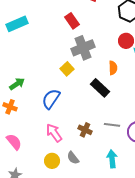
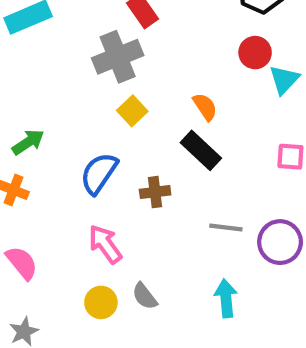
gray cross: (83, 48) -> (118, 57), moved
orange semicircle: (113, 68) -> (205, 107), moved, turned -32
brown cross: (85, 130) -> (155, 192), moved, turned -32

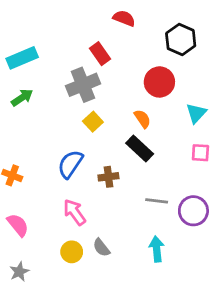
red circle: (255, 53) -> (159, 82), moved, size x1.4
cyan triangle: (284, 80) -> (196, 113), moved
green arrow: (28, 142) -> (22, 98), moved

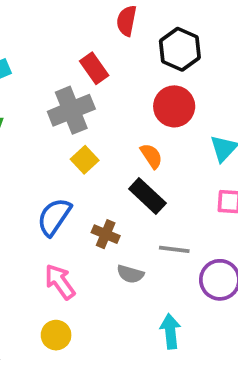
red semicircle: (124, 18) -> (127, 21), turned -100
black hexagon: (181, 40) -> (180, 49), moved
brown cross: (108, 177) -> (106, 234), turned 30
gray line: (157, 201) -> (174, 249), moved
gray semicircle: (101, 248) -> (130, 274), moved, turned -36

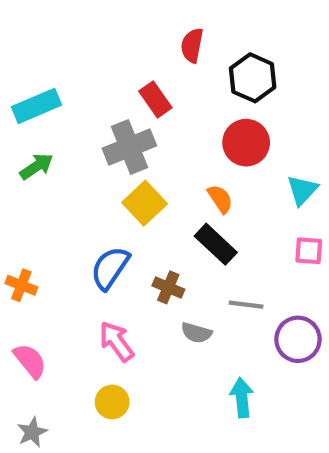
yellow square: (85, 160) -> (145, 203), size x1.4

